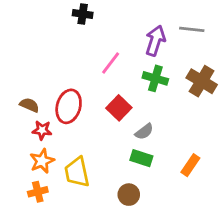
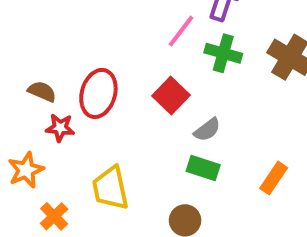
pink line: (111, 63) -> (181, 31), moved
orange star: (42, 161) -> (26, 170), moved
orange cross: (38, 192) -> (54, 216), turned -30

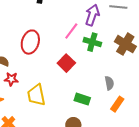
red ellipse: (98, 93) -> (30, 42), moved
gray semicircle: (207, 130) -> (109, 83), moved, turned -64
yellow trapezoid: (110, 188) -> (36, 95), moved

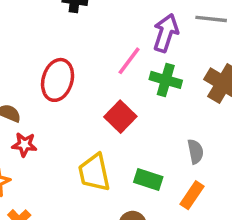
yellow trapezoid: (36, 95) -> (94, 172), moved
orange rectangle: (117, 104) -> (192, 195), moved

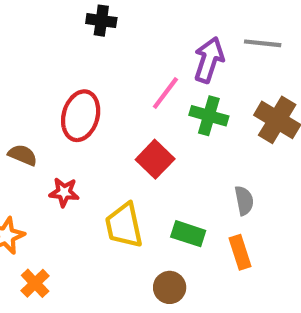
red star: (24, 145) -> (64, 192), moved
orange rectangle: (192, 195) -> (240, 252), turned -52

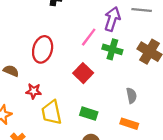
yellow trapezoid: (124, 225) -> (52, 112), moved
green rectangle: (188, 234) -> (89, 114), moved
orange rectangle: (240, 252) -> (129, 124), turned -54

